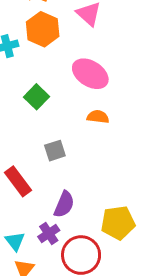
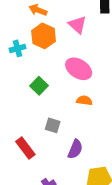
gray square: (55, 151) -> (53, 125), turned 35
purple semicircle: (64, 204) -> (75, 149), moved

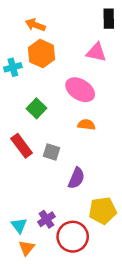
pink triangle: (77, 25) -> (96, 52), moved, turned -30
red rectangle: (25, 148) -> (22, 146), moved

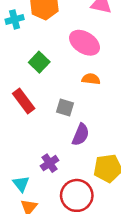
gray square: (51, 152) -> (65, 107), moved
purple cross: (46, 219) -> (50, 163), moved

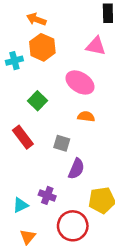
purple cross: (50, 163) -> (47, 195), turned -35
cyan triangle: (21, 184) -> (20, 205), moved, turned 42

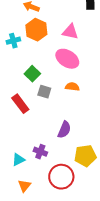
pink triangle: (96, 46) -> (70, 32), moved
gray square: (62, 143) -> (44, 92), moved

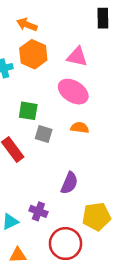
green square: (32, 74) -> (28, 111), turned -35
orange triangle: (24, 186) -> (18, 255), turned 48

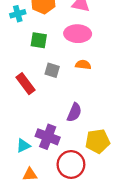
pink ellipse: (73, 92) -> (78, 34), turned -30
green square: (28, 111) -> (39, 40), moved
purple cross: (38, 211) -> (48, 137), size x1.5

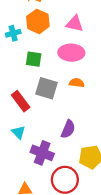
gray square: (52, 70) -> (47, 88), size x1.5
cyan triangle: (23, 146) -> (19, 132), moved, turned -48

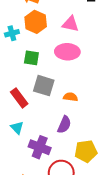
orange semicircle: (77, 83) -> (70, 97), moved

